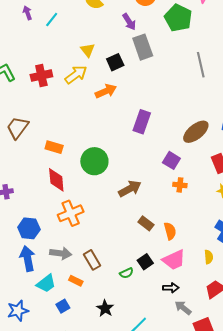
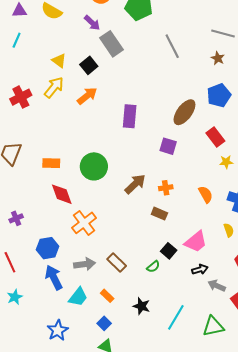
orange cross: (180, 185) -> (166, 188), moved
orange semicircle: (170, 231) -> (206, 194), moved
orange rectangle: (76, 281) -> (107, 296), moved, turned 32
blue square: (63, 306) -> (104, 323), moved

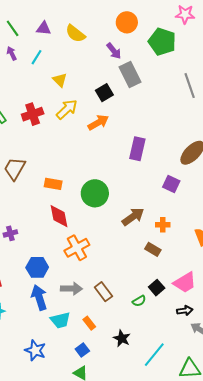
yellow triangle: (59, 61) -> (60, 80), moved
cyan trapezoid: (78, 297) -> (60, 320), turned 30
blue star: (58, 330) -> (35, 350), turned -30

